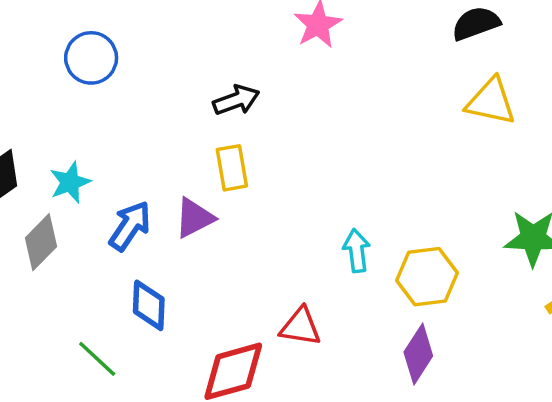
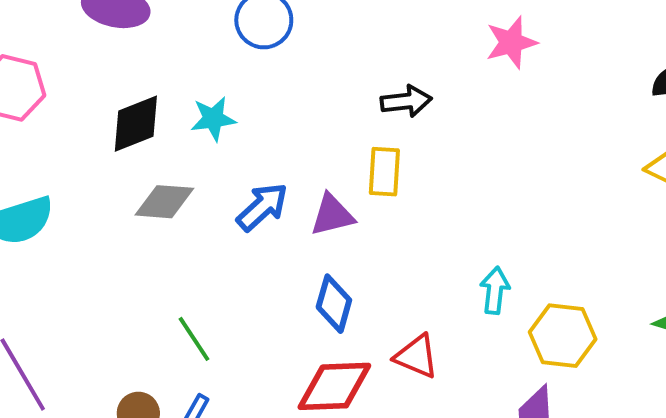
cyan star: (70, 182) -> (213, 119), moved
gray diamond: (41, 242) -> (164, 202), turned 36
blue diamond: (149, 305) -> (334, 304), moved

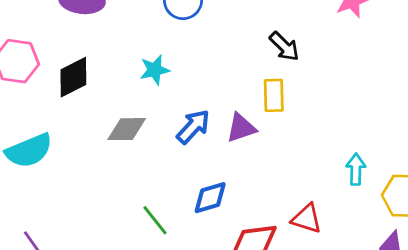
black arrow: (406, 101) -> (284, 46), turned 56
black diamond: (136, 124) -> (73, 77), moved
blue diamond: (334, 304) -> (210, 198), moved, turned 63

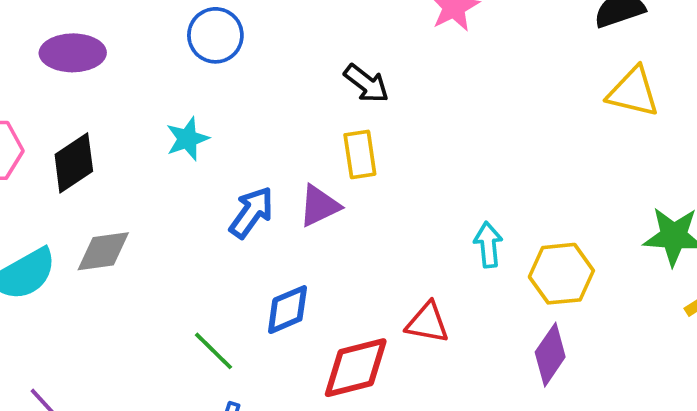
gray diamond: (127, 129) -> (103, 251), moved

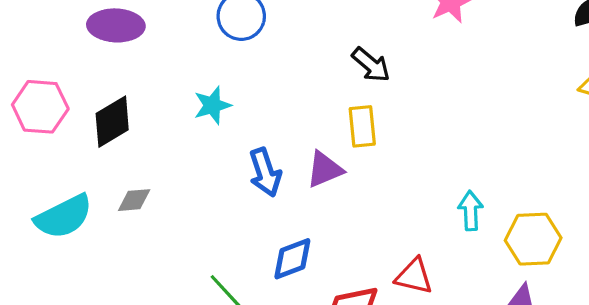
blue arrow: (251, 212) -> (265, 172), turned 123
gray diamond: (103, 251) -> (134, 200), size x0.7

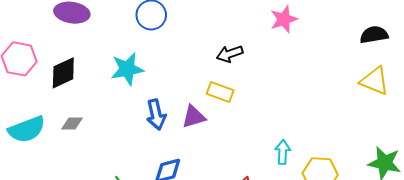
black arrow: (371, 65) -> (230, 54), turned 115
cyan star: (212, 105) -> (127, 69), size x1.4
yellow rectangle: (362, 126) -> (220, 92), turned -70

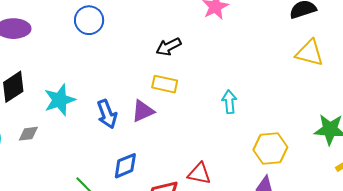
cyan star: (127, 69) -> (60, 100), moved
cyan arrow: (283, 152) -> (229, 102), moved

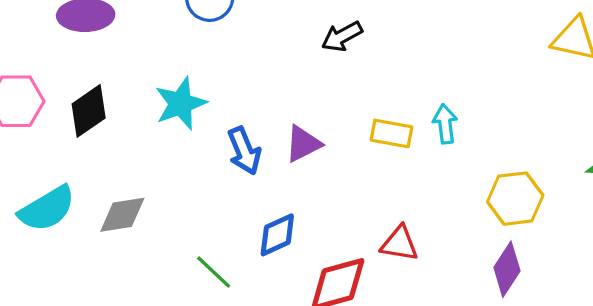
yellow rectangle: (165, 84) -> (391, 133), moved
cyan star: (60, 100) -> (181, 103), moved
gray diamond: (28, 134) -> (122, 215), moved, size x1.4

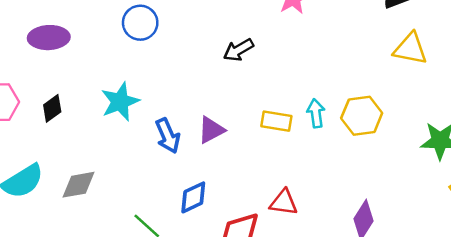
black diamond: (89, 111) -> (52, 108), size x0.7
yellow hexagon: (515, 199) -> (362, 116), moved

